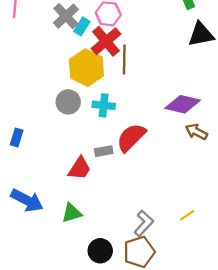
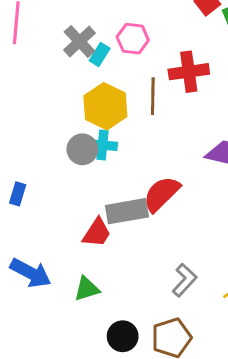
red cross: (106, 41) -> (189, 72), moved, turned 32
cyan cross: (104, 105) -> (103, 145), moved
gray rectangle: (104, 151) -> (127, 211), size x1.8
gray L-shape: (144, 223) -> (184, 280), moved

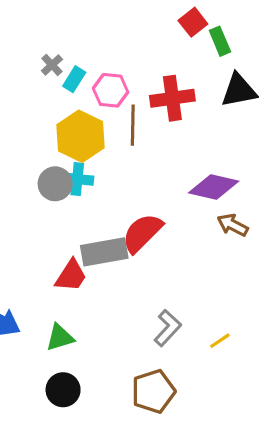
pink hexagon: (133, 39) -> (111, 90), moved
gray cross: (80, 41) -> (52, 65), size x0.6
black circle: (123, 336) -> (63, 390), moved

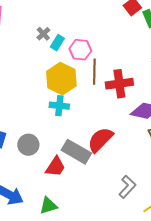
red cross: (172, 98) -> (119, 84), moved
gray circle: (55, 184) -> (28, 145), moved
gray rectangle: (104, 252) -> (76, 152), turned 40
gray L-shape: (168, 328) -> (127, 187), moved

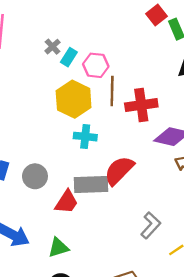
cyan cross: (59, 106) -> (85, 137), moved
gray rectangle: (76, 152) -> (91, 184), turned -32

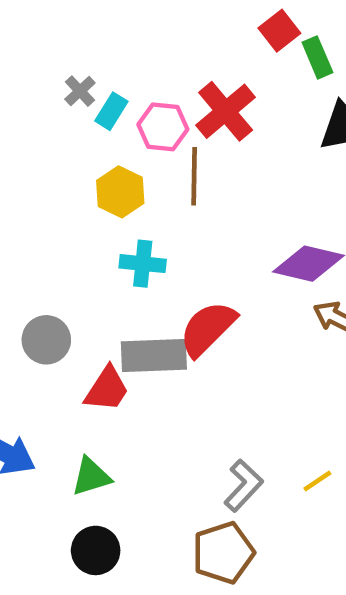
yellow hexagon: (74, 99) -> (120, 192), size x0.7
red cross: (141, 105) -> (226, 111), moved, turned -32
gray L-shape: (151, 225) -> (244, 485), moved

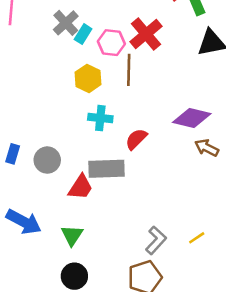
gray cross: (80, 91) -> (66, 23), size x1.5
red semicircle: (208, 329) -> (136, 139), moved, size x0.7
green triangle: (91, 477) -> (72, 235), turned -40

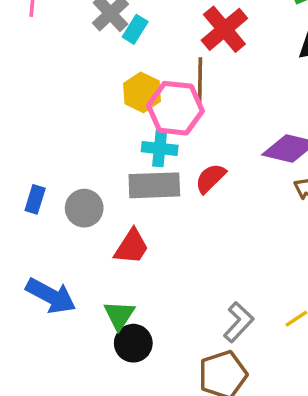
pink hexagon: (111, 43) -> (175, 108), moved, size x1.4
gray rectangle: (107, 169) -> (154, 185), moved
black circle: (74, 276) -> (133, 343), moved

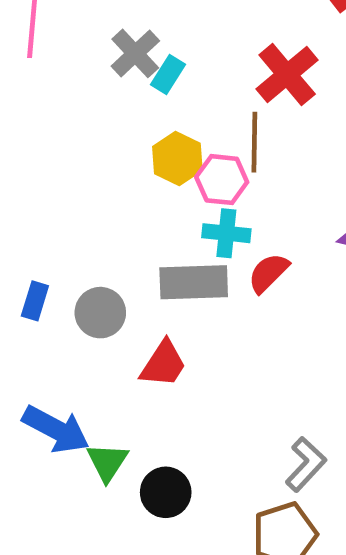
pink hexagon: (175, 108) -> (222, 180), size x0.7
cyan cross: (160, 149) -> (226, 233), moved
green triangle: (119, 315) -> (107, 462), moved

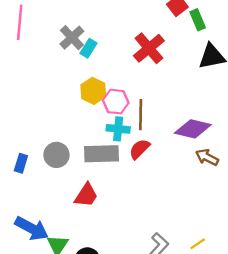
brown line: (254, 142) -> (141, 115), moved
gray circle: (100, 313) -> (56, 155), moved

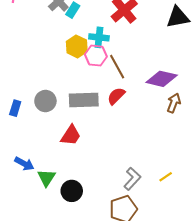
brown line: (141, 115) -> (117, 67), turned -30
cyan cross: (118, 129) -> (99, 37), moved
brown arrow: (207, 157) -> (174, 103), turned 84
blue arrow: (32, 228) -> (24, 164), size x0.7

